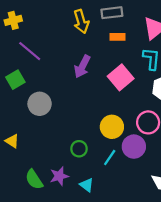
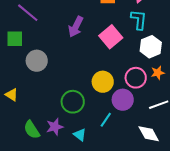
green square: (15, 80) -> (15, 39), turned 30
green circle: (79, 149) -> (73, 102), size x1.5
cyan line: (110, 158) -> (106, 120), moved

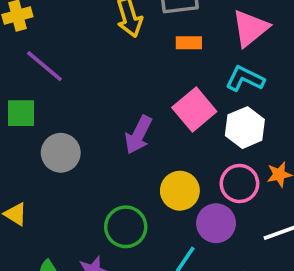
cyan L-shape: (139, 20) -> (245, 79), turned -70
purple arrow: (76, 27) -> (138, 135), moved
white hexagon: (151, 47) -> (245, 128), moved

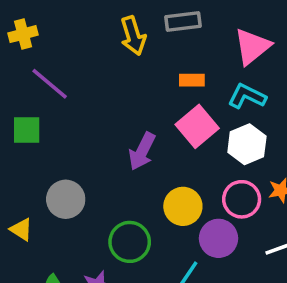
orange rectangle: (189, 43) -> (192, 80), moved
gray circle: (61, 153) -> (66, 199), moved

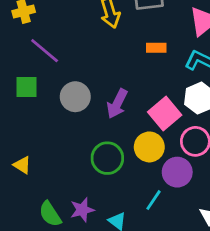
pink square: (197, 126) -> (165, 113), moved
gray circle: (66, 199) -> (75, 97), moved
green circle: (130, 242) -> (107, 158), moved

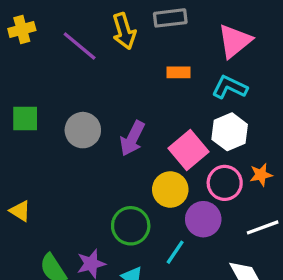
purple line: (45, 51) -> (80, 46), moved
green circle: (107, 158) -> (131, 226), moved

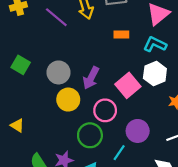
green square: (25, 119) -> (21, 65), turned 30
pink circle: (225, 183) -> (105, 110), moved
yellow circle: (170, 190) -> (68, 100), moved

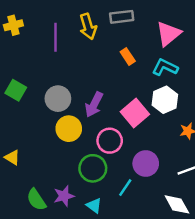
purple line: (56, 17) -> (56, 37), turned 50
orange rectangle: (121, 35) -> (128, 57), turned 56

